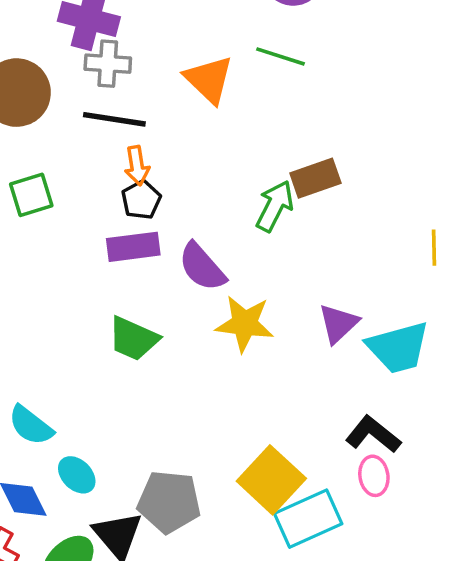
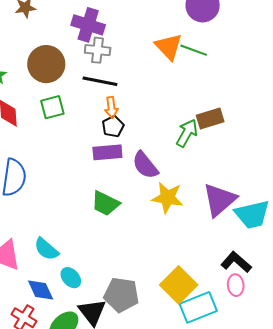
orange triangle: (209, 80) -> (169, 47), moved
green square: (31, 195) -> (52, 107), moved
purple triangle: (338, 324) -> (219, 200), size x1.5

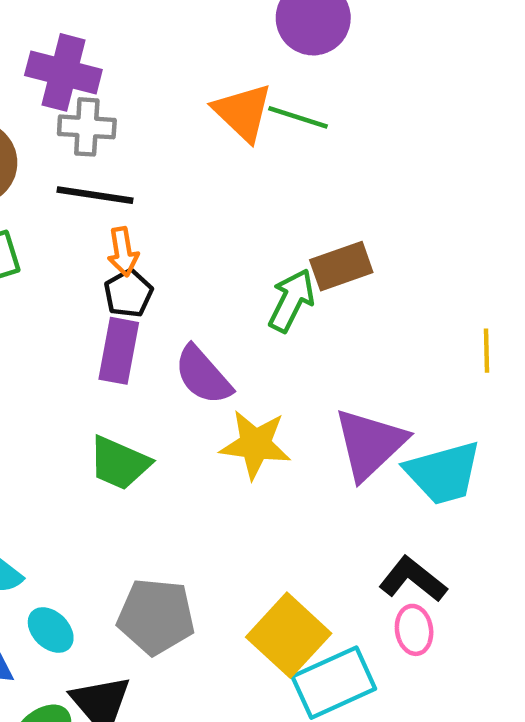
purple rectangle: (107, 152) -> (119, 351), turned -72
gray pentagon: (121, 295) -> (156, 616), moved

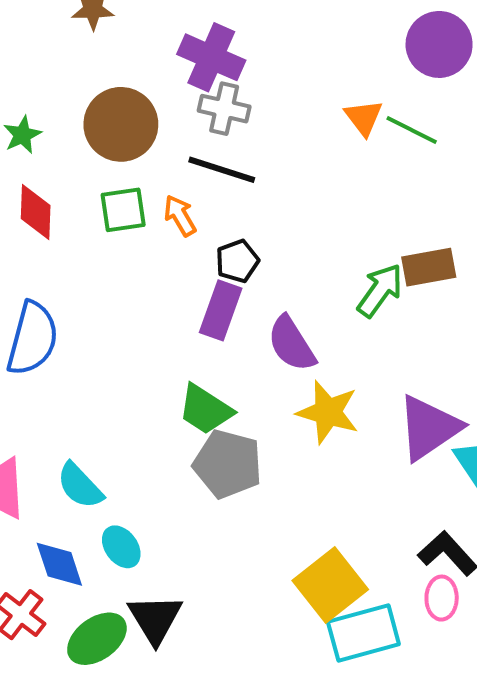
orange triangle: (243, 112) -> (364, 118), size x0.7
orange arrow: (123, 252) -> (180, 216), moved, turned 150
gray pentagon: (156, 616) -> (228, 464), moved

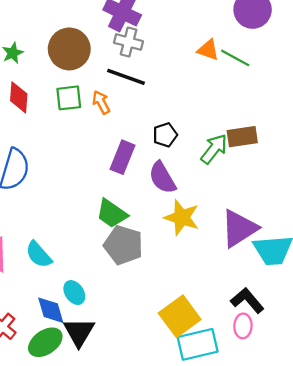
orange triangle: (364, 118) -> (208, 50), turned -35
black pentagon: (237, 261) -> (165, 135), moved
cyan ellipse: (121, 547) -> (74, 293), moved
blue diamond: (59, 564) -> (51, 310), moved

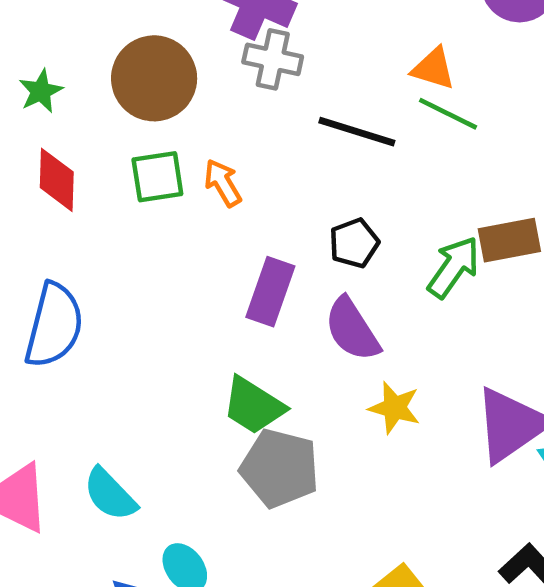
green line: (235, 58) -> (448, 114), moved
black line: (126, 77) -> (357, 132), moved
yellow star: (182, 217) -> (394, 408), size x0.7

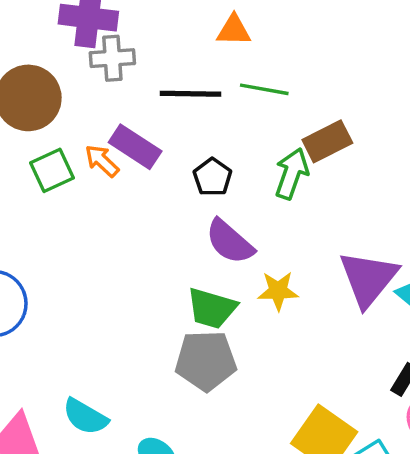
green line: (448, 114) -> (264, 89), moved
purple rectangle: (270, 292) -> (135, 147), moved, turned -60
green trapezoid: (253, 406) -> (212, 308), moved

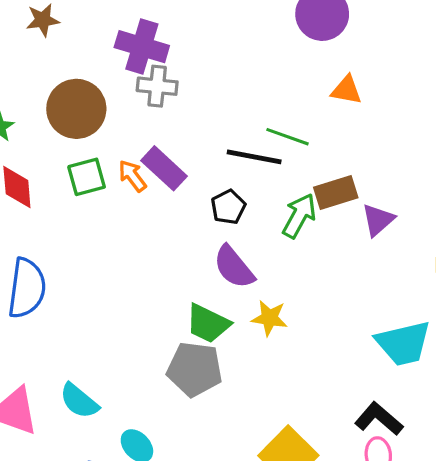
orange triangle: (234, 30) -> (346, 90), moved
black line: (191, 94) -> (254, 157), moved
purple triangle: (368, 278) -> (378, 220), moved, size x0.6

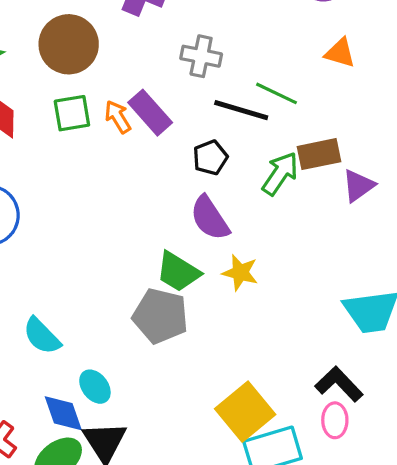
gray cross: (157, 86) -> (201, 56), moved

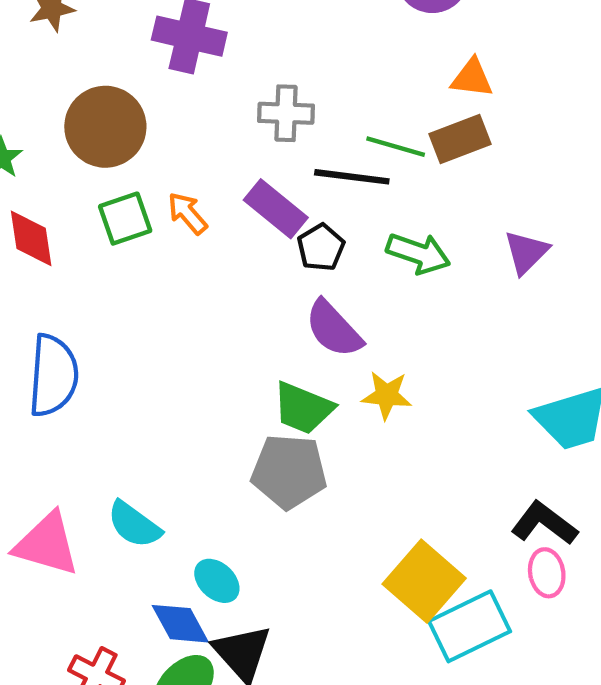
purple rectangle: (150, 113) -> (276, 209), moved
brown rectangle: (319, 154) -> (460, 139), moved
green arrow: (280, 174) -> (418, 253), turned 84

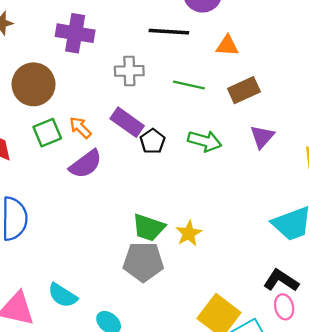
brown rectangle: (460, 139) -> (244, 90), moved
black line: (352, 177) -> (169, 32), moved
purple semicircle: (334, 329) -> (86, 164), moved, turned -80
yellow star: (387, 395) -> (189, 233), moved, turned -30

